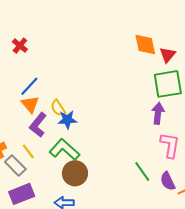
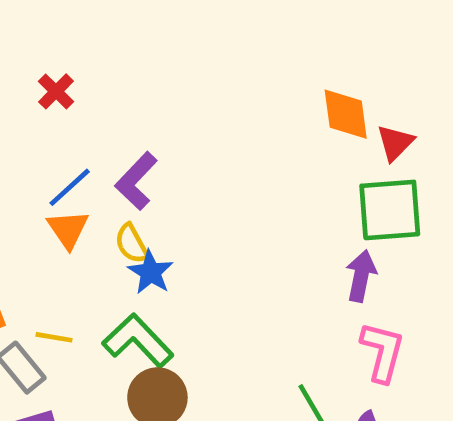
blue star: (67, 120) -> (151, 272), turned 30
purple L-shape: (38, 125) -> (136, 181), moved
yellow line: (28, 151) -> (54, 337), turned -49

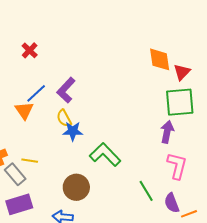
orange triangle: (68, 229) -> (24, 111), moved
blue star: (151, 272) -> (73, 131), turned -30
green L-shape: (138, 341) -> (105, 155), moved

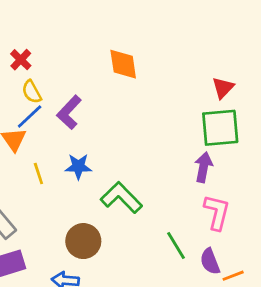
orange diamond: (160, 59) -> (123, 64), moved
yellow semicircle: (64, 118) -> (32, 92), moved
yellow line: (30, 161) -> (38, 174), moved, turned 63

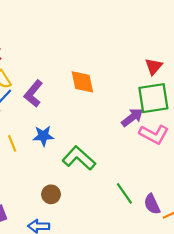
orange diamond: (123, 64) -> (82, 82), moved
purple arrow: (204, 167) -> (132, 117), moved, turned 45
pink L-shape: (217, 212) -> (154, 134), moved, turned 108
brown circle: (83, 241) -> (51, 194), size x0.7

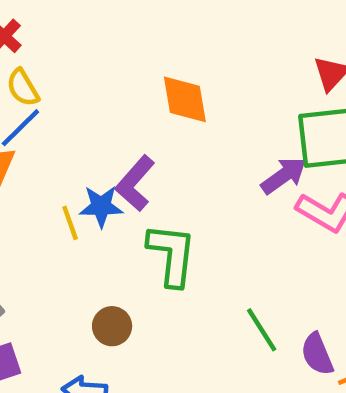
purple L-shape: (33, 94) -> (135, 183), moved
yellow line: (12, 143) -> (70, 223), moved
green L-shape: (79, 158) -> (172, 255), turned 52

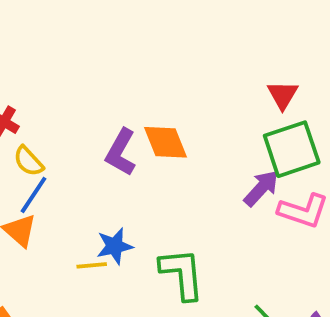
purple L-shape: (135, 183) -> (121, 152), moved
yellow line: (70, 223) -> (92, 265), turned -64

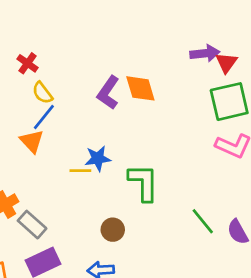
purple arrow: (261, 188) -> (205, 53), moved, turned 36

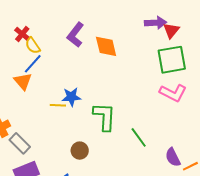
red cross: (28, 63) -> (22, 34), moved
purple L-shape: (108, 93) -> (75, 35), moved
green line: (203, 221) -> (139, 137), moved

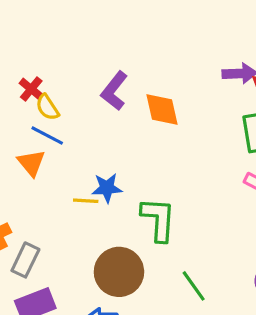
blue line: (33, 64) -> (47, 136), turned 75
green line: (139, 137) -> (194, 286), moved
gray rectangle: (20, 143) -> (25, 260), turned 70
brown circle: (80, 151) -> (119, 272), size x1.8

